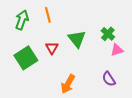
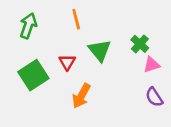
orange line: (48, 15) -> (76, 19), moved
purple semicircle: (109, 79) -> (154, 97), moved
orange arrow: (68, 84) -> (81, 96), moved

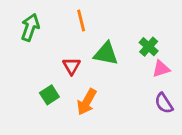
green triangle: (100, 50) -> (106, 54), turned -40
green square: (33, 75) -> (49, 95), moved, size x0.6

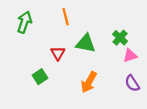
orange arrow: (87, 102) -> (89, 82), moved

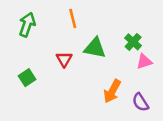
green square: (40, 77) -> (27, 78), moved
orange arrow: (89, 82) -> (112, 91), moved
purple semicircle: (132, 83) -> (140, 102), moved

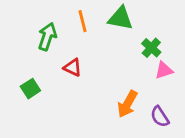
green arrow: (27, 25) -> (47, 37), moved
green triangle: (95, 48) -> (120, 18), moved
red triangle: (64, 59) -> (73, 67), turned -35

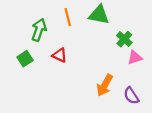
green square: (30, 89) -> (25, 59), moved

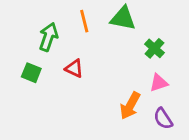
pink triangle: (135, 58) -> (159, 83), moved
green square: (25, 59) -> (31, 73), turned -35

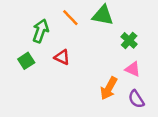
orange line: (84, 21) -> (70, 18), turned -30
green square: (31, 73) -> (26, 61), turned 35
pink triangle: (159, 83) -> (133, 69), turned 42

